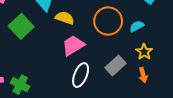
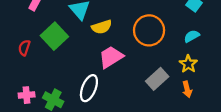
yellow semicircle: (65, 18) -> (102, 27), turned 144
cyan semicircle: (137, 26) -> (192, 36), moved
white ellipse: (81, 75) -> (89, 88), moved

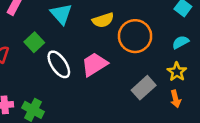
yellow semicircle: (102, 27) -> (103, 20), moved
green square: (54, 36) -> (34, 42), size x0.7
white ellipse: (89, 88) -> (59, 64), moved, turned -56

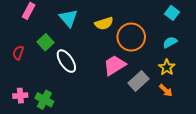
pink trapezoid: (94, 64) -> (114, 65), moved
orange arrow: (176, 99) -> (166, 90), turned -32

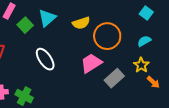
cyan triangle: (68, 18) -> (47, 18), turned 30
green square: (45, 42) -> (25, 25), moved
orange arrow: (166, 90) -> (153, 82), moved

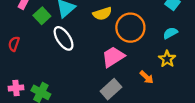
white ellipse: (45, 59) -> (64, 38), moved
gray rectangle: (114, 78) -> (111, 89), moved
orange arrow: (153, 82) -> (147, 77), moved

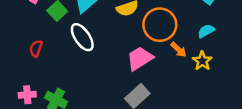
red semicircle: (14, 44) -> (36, 48), moved
orange arrow: (147, 77) -> (179, 50), moved

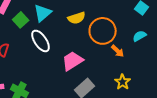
pink trapezoid: (140, 58) -> (73, 61), moved
yellow star: (202, 61) -> (123, 82), moved

